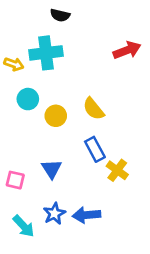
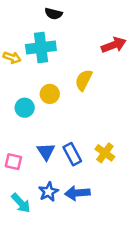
cyan circle: (28, 99) -> (25, 108), moved
yellow semicircle: (93, 109) -> (84, 80), moved, turned 65
yellow circle: (56, 116) -> (50, 94), moved
blue rectangle: (95, 149) -> (72, 154), moved

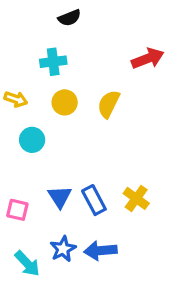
black semicircle: (54, 14) -> (69, 18), turned -36
cyan cross: (41, 48) -> (53, 62), size x0.7
yellow arrow: (12, 58) -> (16, 99), moved
yellow circle: (50, 94) -> (65, 102), moved

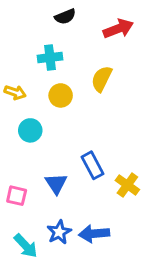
red arrow: (148, 58) -> (118, 29), moved
yellow semicircle: (109, 104) -> (102, 79), moved
blue rectangle: (94, 200) -> (92, 165), moved

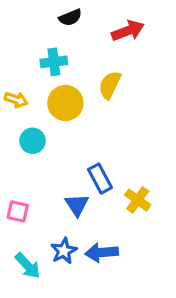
yellow circle: (61, 95) -> (65, 103), size x1.4
blue triangle: (56, 184) -> (77, 205), moved

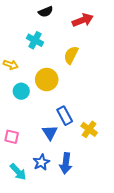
cyan cross: (54, 62) -> (35, 40), turned 35
yellow circle: (65, 103) -> (47, 80), moved
blue arrow: (102, 253) -> (66, 163), turned -78

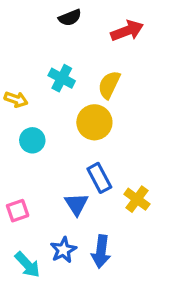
cyan cross: (35, 40) -> (62, 78), moved
yellow circle: (47, 80) -> (94, 122), moved
pink square: (12, 137) -> (18, 211), turned -32

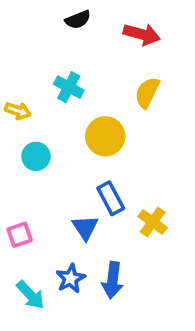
red arrow: (127, 31) -> (142, 34), turned 36
yellow semicircle: (109, 85) -> (147, 93), moved

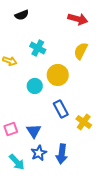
black semicircle: (78, 20) -> (22, 15), moved
cyan circle: (36, 156) -> (35, 86), moved
blue triangle: (85, 227) -> (34, 131), moved

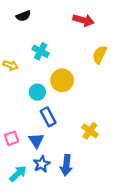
yellow semicircle: (81, 51) -> (100, 55), moved
blue rectangle: (61, 109) -> (48, 117), moved
cyan arrow: (17, 162) -> (18, 174), turned -90

